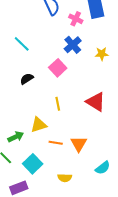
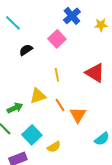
cyan line: (22, 44) -> (13, 23), moved
orange line: (56, 143) -> (60, 105), moved, turned 48
yellow semicircle: (65, 178) -> (54, 147), moved, turned -32

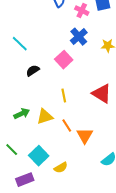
green arrow: (15, 108) -> (22, 114), moved

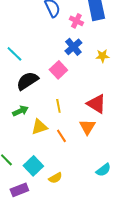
black semicircle: (33, 71) -> (27, 81), size x1.6
green arrow: (22, 114) -> (20, 111), moved
orange triangle: (85, 136) -> (87, 127), moved

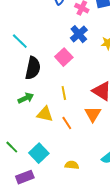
black semicircle: (27, 81) -> (33, 68), turned 135
yellow triangle: (39, 127) -> (45, 114), turned 30
yellow semicircle: (55, 178) -> (72, 165), moved, turned -144

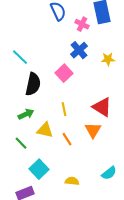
green line: (12, 147) -> (21, 143), moved

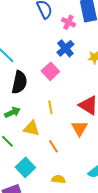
orange line: (67, 139) -> (53, 146), moved

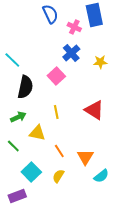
orange triangle: (79, 128) -> (85, 157), moved
yellow semicircle: (58, 179) -> (58, 176), moved, turned -64

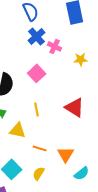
pink cross: (74, 27) -> (55, 46), moved
blue cross: (71, 53) -> (37, 36), moved
orange line: (59, 151) -> (40, 148), turned -40

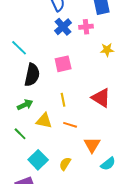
pink cross: (55, 46) -> (86, 27), moved, turned -32
pink square: (37, 73) -> (63, 64), turned 30
orange line: (40, 148) -> (70, 125), moved

